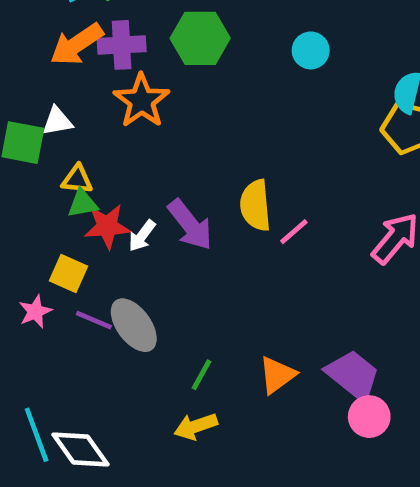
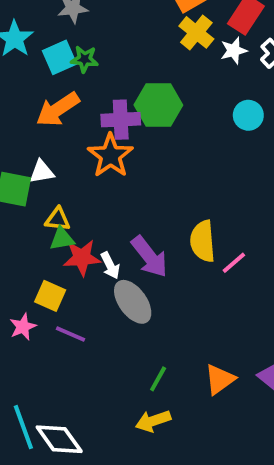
purple cross: (122, 45) -> (121, 120), moved
white arrow: (142, 236) -> (110, 265), turned -64
gray ellipse: (134, 325) -> (133, 302), moved

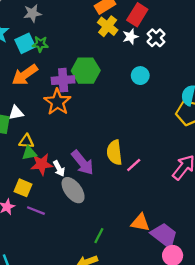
green line: (158, 379) -> (99, 236), moved
orange triangle: (220, 379) -> (140, 222), moved, turned 48

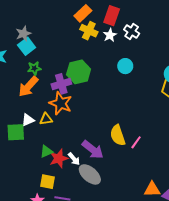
cyan square: (25, 43) -> (27, 46), moved
green star: (40, 44) -> (34, 68), moved
yellow triangle: (26, 141) -> (46, 119), moved

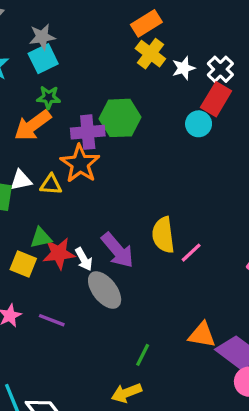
red rectangle: (112, 16) -> (216, 99), moved
yellow square: (47, 182) -> (23, 264), moved

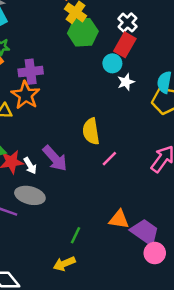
white star: (184, 68) -> (126, 82), moved
green hexagon: (120, 118) -> (83, 32), moved
yellow semicircle: (163, 235) -> (91, 131), moved
gray ellipse: (105, 290) -> (30, 195), moved, turned -36

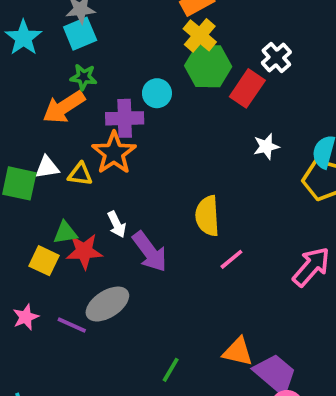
red rectangle: (125, 45) -> (247, 88), moved
cyan circle: (112, 63) -> (157, 93), moved
white arrow: (30, 166) -> (117, 224), moved
gray ellipse: (30, 195) -> (107, 304), turned -52

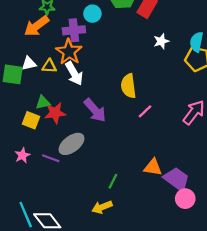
white arrow: (117, 224) -> (74, 73), moved, size x1.5

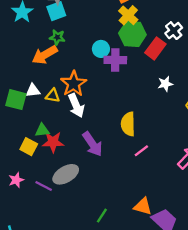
purple cross: (74, 30) -> (115, 60), moved

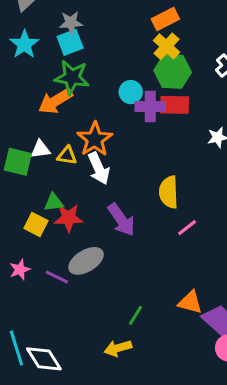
green star: (57, 37) -> (72, 77), size x1.6
red rectangle: (155, 48) -> (175, 105), moved, turned 55

